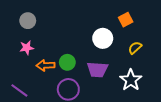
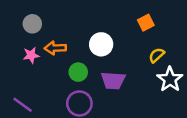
white circle: (103, 38) -> (101, 44), moved
orange arrow: (45, 65) -> (55, 48), moved
white star: (131, 80) -> (170, 79), moved

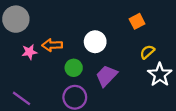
gray circle: (32, 24) -> (16, 19), moved, size x1.5
purple trapezoid: (113, 81) -> (106, 76), turned 130

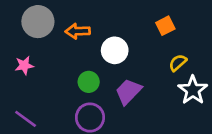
gray circle: (16, 19) -> (38, 22), moved
orange arrow: (52, 45) -> (78, 31), moved
pink star: (29, 52) -> (24, 65), moved

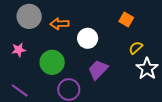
orange square: (165, 26) -> (126, 20), turned -32
green circle: (89, 82) -> (52, 62), moved, size x1.5

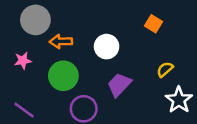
orange arrow: (59, 24) -> (61, 41), moved
yellow semicircle: (136, 48) -> (165, 69), moved
white star: (147, 69) -> (179, 100), moved

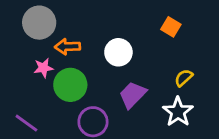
pink star: (23, 61) -> (43, 68), moved
white star: (179, 100) -> (178, 112), moved

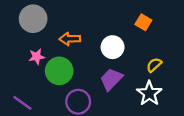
orange arrow: (67, 47) -> (70, 39), moved
white circle: (118, 52) -> (113, 47), moved

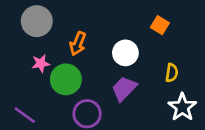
orange arrow: (70, 39) -> (78, 44), turned -66
yellow semicircle: (154, 65) -> (172, 73), turned 140
white star: (149, 93) -> (182, 107), moved

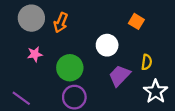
orange arrow: (78, 44) -> (61, 23), moved
green circle: (66, 79) -> (70, 68), moved
purple trapezoid: (124, 89) -> (119, 76), moved

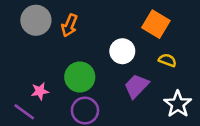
orange square: (136, 21) -> (156, 24), size x1.5
pink star: (35, 54) -> (40, 91), moved
yellow semicircle: (147, 62) -> (167, 60), moved, turned -77

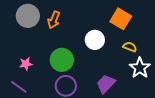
purple trapezoid: (137, 86) -> (106, 84), moved
pink star: (40, 91) -> (26, 64), moved
white star: (178, 104) -> (140, 68), moved

